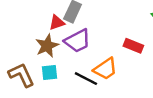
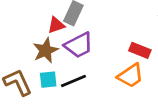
orange trapezoid: (105, 69) -> (131, 76), moved
black line: (86, 79) -> (73, 81), moved, turned -50

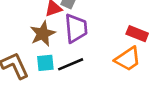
purple trapezoid: (79, 45) -> (76, 28), turned -68

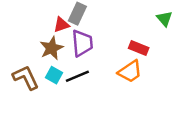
cyan square: (45, 63) -> (54, 75), turned 35

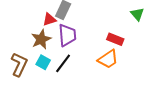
black line: (77, 76) -> (63, 63), turned -30
brown L-shape: (26, 78) -> (19, 64), turned 50

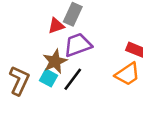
purple trapezoid: (67, 35) -> (78, 45), turned -105
brown star: (41, 39) -> (55, 61), moved

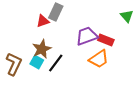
purple trapezoid: (78, 45) -> (87, 36), moved

